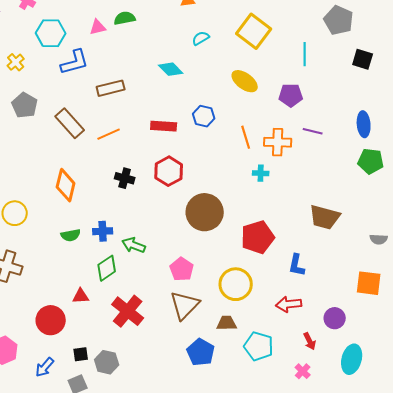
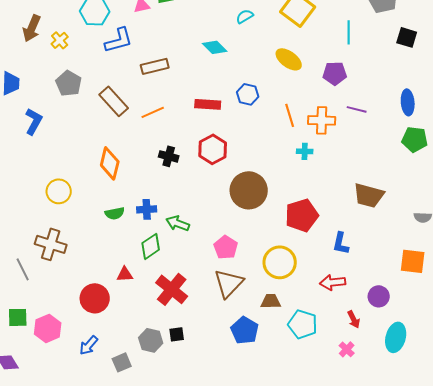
black square: (81, 354) -> (177, 334), moved

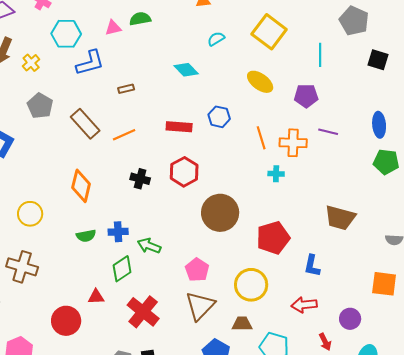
brown rectangle: (155, 66) -> (126, 89), size x0.6

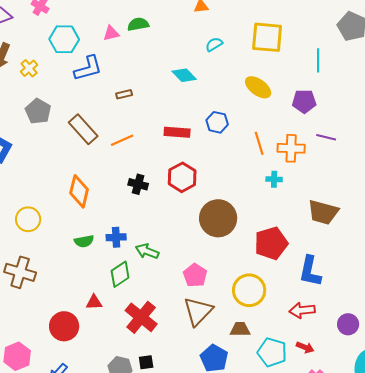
yellow square: (269, 32) -> (267, 37), turned -32
brown trapezoid: (340, 218) -> (323, 212), moved
blue L-shape: (312, 266) -> (310, 271), size x1.4
red arrow: (325, 342) -> (305, 347), moved, turned -42

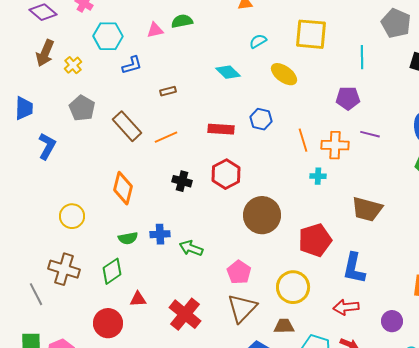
blue L-shape: (88, 68) -> (132, 65), size x0.7
yellow ellipse: (258, 87) -> (284, 74), moved
green diamond: (120, 274) -> (112, 271), moved

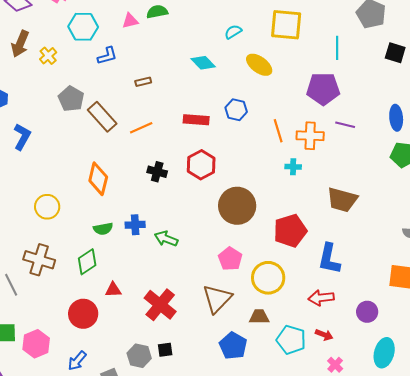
purple pentagon: (348, 98) -> (323, 89), size x1.4
gray pentagon: (82, 108) -> (71, 99), moved
pink pentagon: (239, 272) -> (230, 259), moved

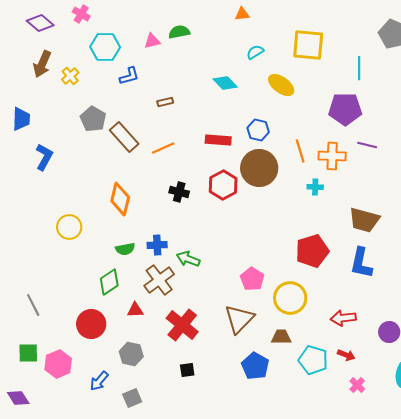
brown circle: (237, 206) -> (259, 168), moved
blue L-shape: (329, 259) -> (361, 263), moved
brown cross: (39, 260) -> (159, 280), moved, turned 36
red circle: (83, 314) -> (91, 324), moved
gray hexagon: (139, 356) -> (131, 354), moved

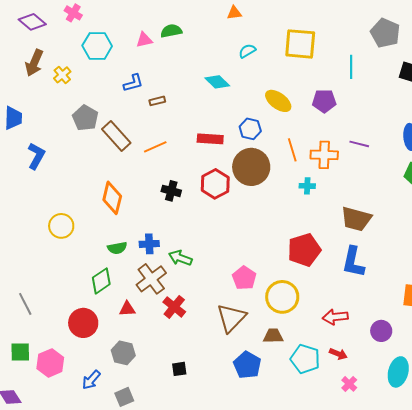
blue L-shape: (129, 76) -> (133, 83), moved
yellow ellipse: (281, 85) -> (278, 101), moved
purple pentagon: (345, 109) -> (324, 101), moved, size x0.7
red cross: (182, 325) -> (174, 307), moved, size x0.7

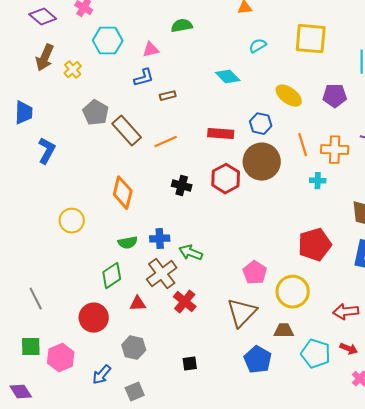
pink triangle: (144, 40) -> (151, 50), moved

